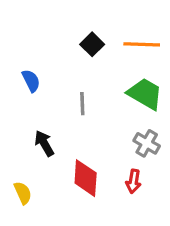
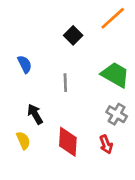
orange line: (142, 44) -> (113, 18), moved, turned -44
red arrow: (133, 181) -> (106, 144), turned -30
yellow semicircle: (23, 193) -> (23, 140), moved

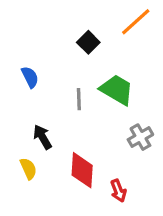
green trapezoid: (115, 75) -> (117, 90), moved
gray cross: (117, 114) -> (140, 137), turned 30
red arrow: (106, 144) -> (118, 191), moved

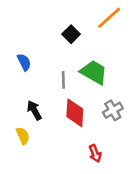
red diamond: (82, 170) -> (75, 113), moved

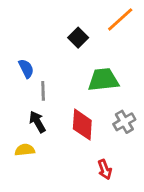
green trapezoid: (94, 72) -> (103, 80), turned -36
gray line: (63, 80) -> (43, 91), moved
yellow semicircle: (23, 136) -> (25, 150), turned -72

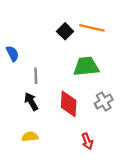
orange line: (120, 19) -> (92, 28), moved, turned 55
blue semicircle: (26, 68) -> (12, 54), moved
yellow semicircle: (25, 150) -> (30, 137), moved

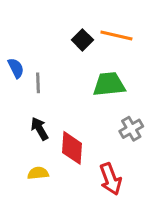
gray line: (36, 76) -> (38, 83), moved
red diamond: (69, 104) -> (72, 148), moved
red arrow: (87, 141) -> (111, 179), size x1.5

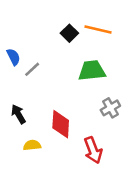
gray line: (38, 83) -> (32, 69), turned 49
black arrow: (40, 129) -> (18, 114), moved

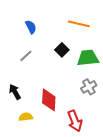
black square: (69, 33) -> (62, 50), moved
blue semicircle: (13, 57) -> (31, 27), moved
green trapezoid: (92, 71) -> (88, 58), moved

